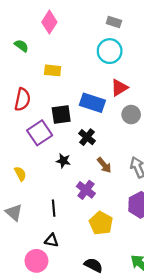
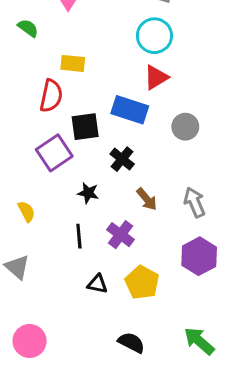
red triangle: (119, 88) -> (156, 77), moved
red semicircle: (22, 99) -> (51, 96), moved
black line: (54, 208) -> (79, 236), moved
black triangle: (52, 240) -> (97, 284), moved
pink circle: (36, 261) -> (30, 341), moved

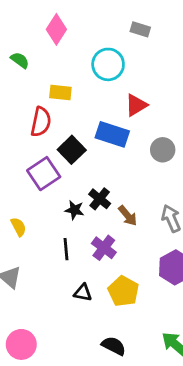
cyan circle: (154, 36) -> (108, 64), moved
black square: (85, 127) -> (72, 150), turned -36
black cross: (122, 159) -> (100, 199), moved

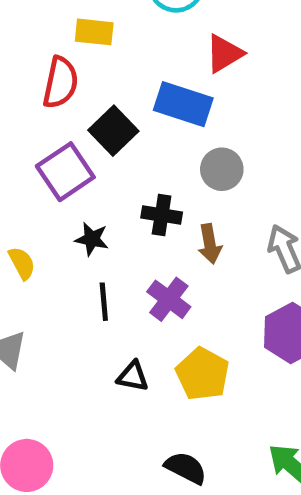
gray circle: (163, 150) -> (222, 169), moved
black cross: (100, 199) -> (162, 215), turned -30
black star: (74, 210) -> (92, 239), moved
brown arrow: (128, 216) -> (210, 244), turned 30

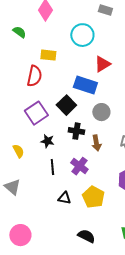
black square: (113, 131) -> (66, 105), moved

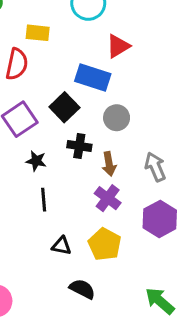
purple cross: (79, 166) -> (108, 198), moved
black semicircle: (86, 236) -> (82, 289), moved

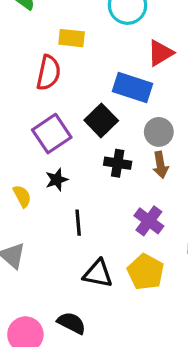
black star: (36, 161) -> (57, 180), moved, turned -30
brown arrow: (109, 164) -> (160, 165), moved
black triangle: (61, 246) -> (98, 274), size x1.4
black semicircle: (82, 289) -> (72, 323), moved

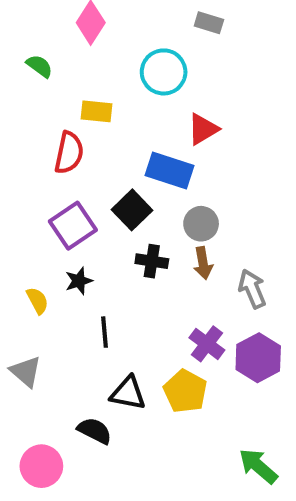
purple cross: (149, 221) -> (207, 344), moved
black semicircle: (72, 323) -> (95, 431), moved

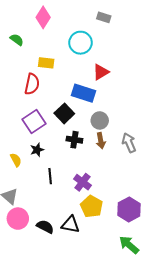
gray arrow: (252, 289) -> (129, 143), moved
purple cross: (207, 344) -> (83, 182), moved
purple hexagon: (258, 358) -> (129, 209), moved
black triangle: (128, 393) -> (70, 225), moved
pink circle: (41, 466) -> (18, 219), moved

